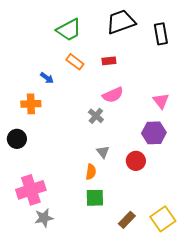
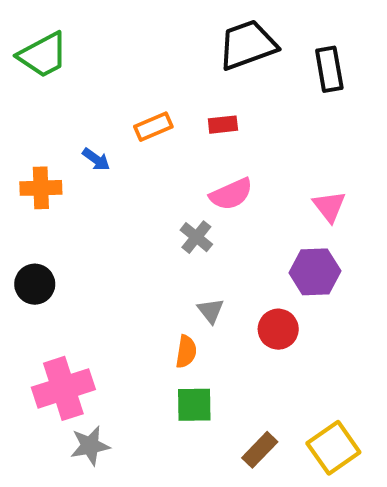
green trapezoid: (69, 30) -> (43, 55), moved
orange rectangle: (75, 62) -> (153, 127), turned -60
orange cross: (31, 104) -> (41, 188), moved

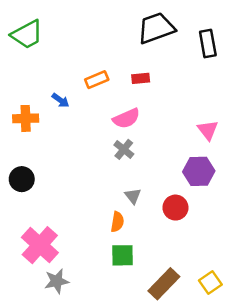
pink semicircle: (231, 194) -> (126, 118), moved
pink cross: (63, 388) -> (40, 245), turned -30
yellow square: (333, 448) -> (210, 282), size x0.7
brown rectangle: (260, 450) -> (164, 284), size x1.4

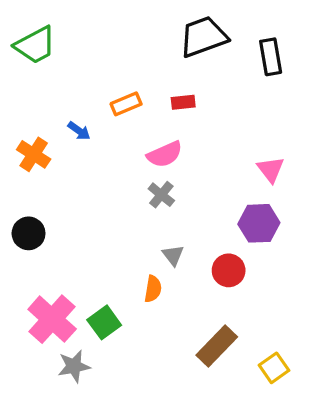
orange cross: (26, 118) -> (34, 154), turned 35
green square: (123, 255) -> (104, 322), moved, turned -35
brown rectangle: (164, 284) -> (217, 346), moved

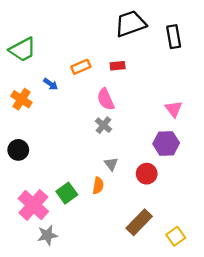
green trapezoid: (35, 45) -> (23, 50), moved
pink semicircle: (165, 154) -> (106, 99), turned 90
green square: (104, 322) -> (67, 193), moved

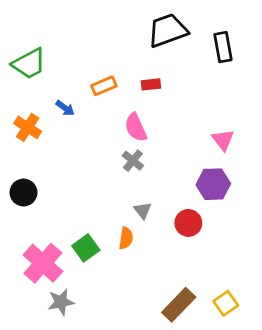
brown rectangle: (139, 222) -> (179, 305), moved

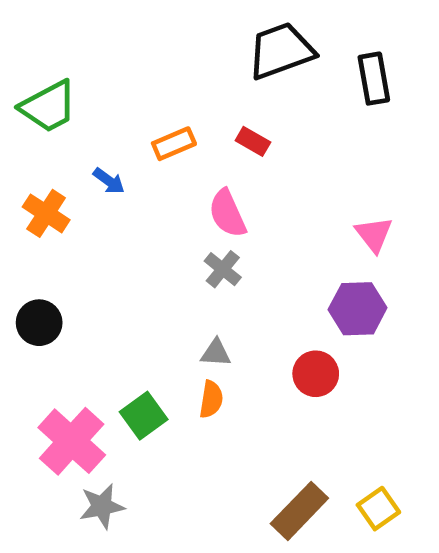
red rectangle: (151, 84) -> (253, 141), turned 36
gray triangle: (143, 211) -> (216, 353), moved, turned -48

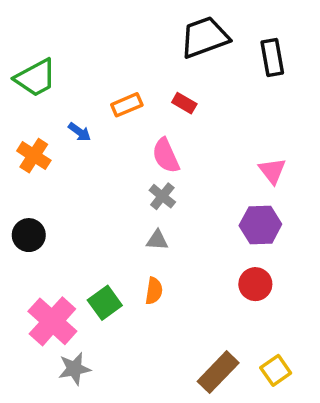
gray triangle: (216, 353) -> (157, 240), moved
red circle: (316, 374) -> (255, 284), moved

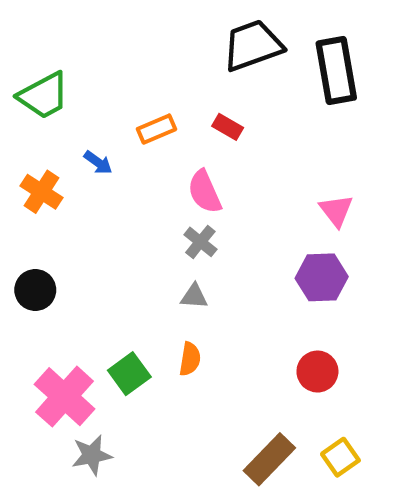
black rectangle: (272, 57) -> (336, 71), size x1.4
red circle: (255, 284) -> (317, 372), moved

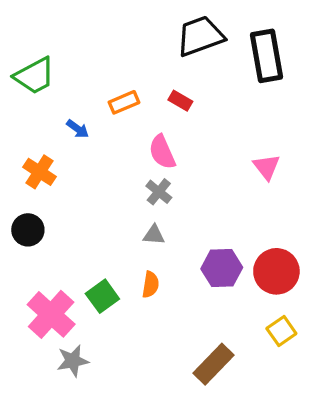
orange cross: (42, 192) -> (39, 172), moved
purple hexagon: (322, 277) -> (222, 268), moved
red circle: (317, 372) -> (276, 271), moved, size x1.4
yellow square: (340, 457) -> (281, 331), moved

